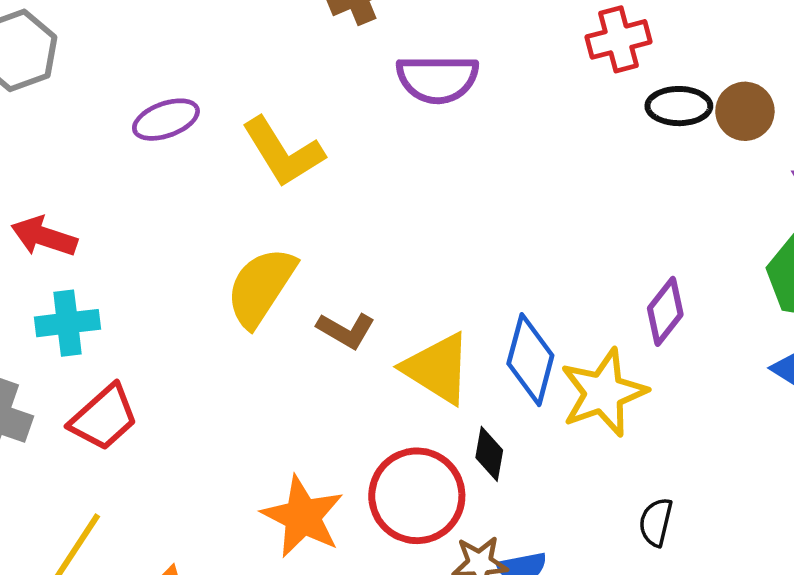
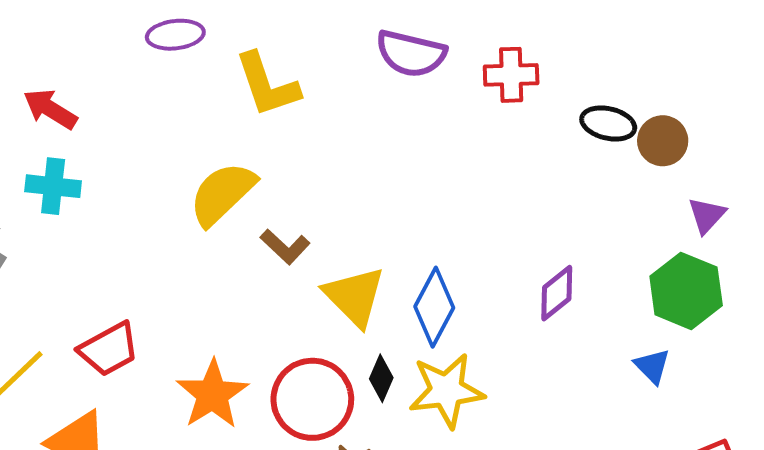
red cross: (618, 39) -> (511, 75), moved
yellow star: (603, 393) -> (447, 391), moved
red trapezoid: (104, 418) -> (109, 349), moved

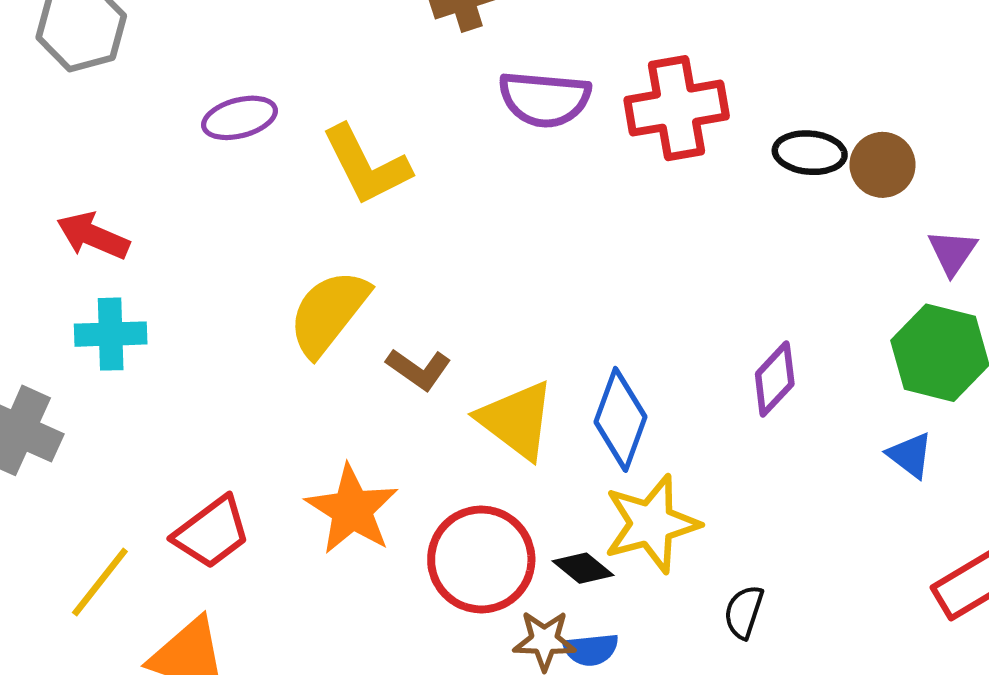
red cross: (511, 75) -> (677, 108), size x1.4
black diamond: (381, 378) -> (583, 568), moved, turned -66
orange star: (212, 394) -> (352, 510), moved

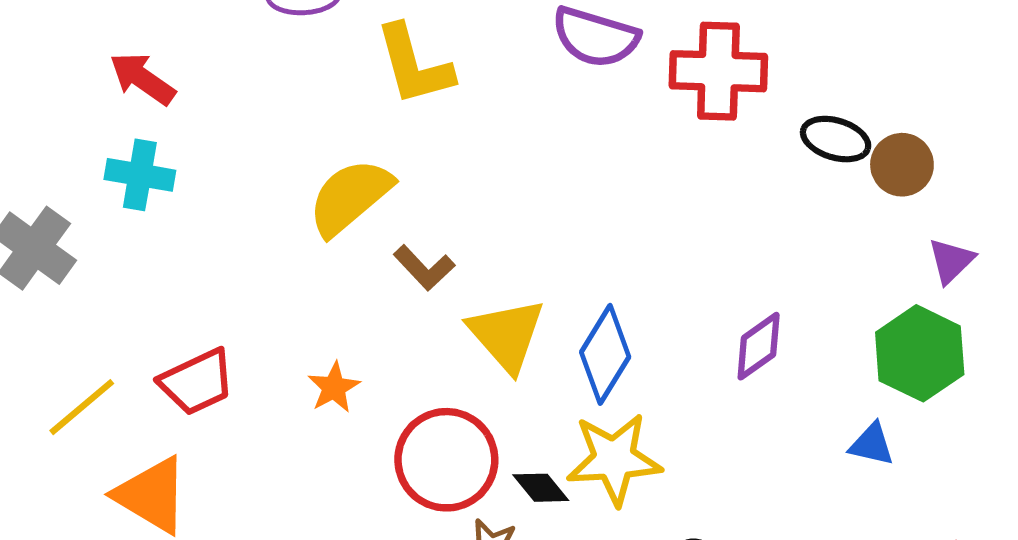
blue triangle: (910, 455) -> (872, 444), turned -36
orange star: (352, 510) -> (334, 387), size x0.6

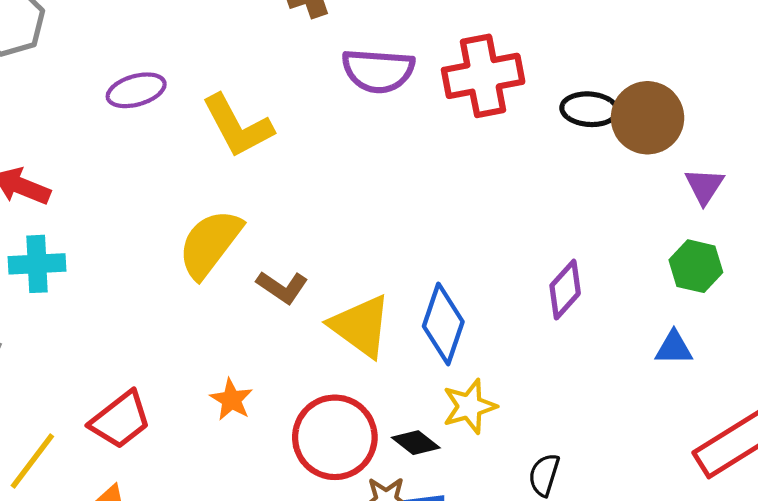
brown circle: (902, 165) -> (647, 118), size x1.4
green hexagon: (920, 353) -> (696, 266), size x0.7
yellow star: (614, 459) -> (469, 406), size x0.7

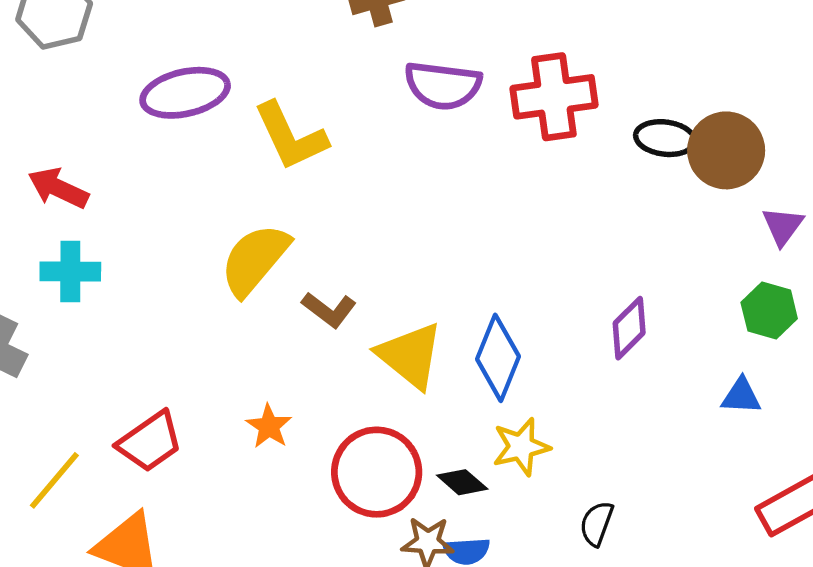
purple ellipse: (136, 90) -> (185, 93), size x1.4

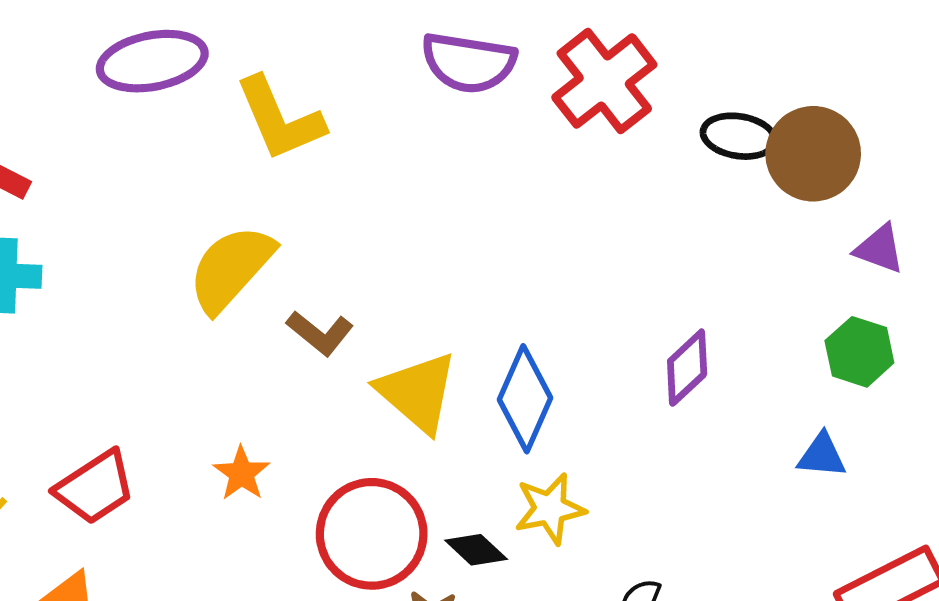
red cross: (554, 97) -> (604, 81), turned -32
purple triangle: (783, 226) -> (879, 249), turned -48

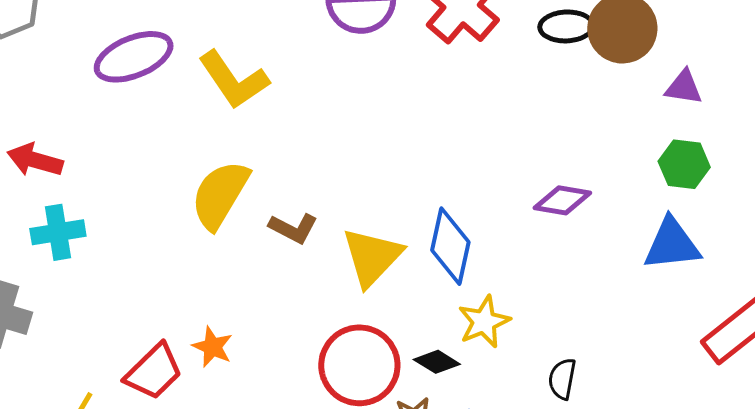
purple diamond: (687, 368) -> (562, 200), turned 64
yellow triangle: (417, 392) -> (372, 257), turned 44
blue triangle: (822, 455) -> (672, 244), size x1.6
orange star: (241, 473) -> (212, 347), moved

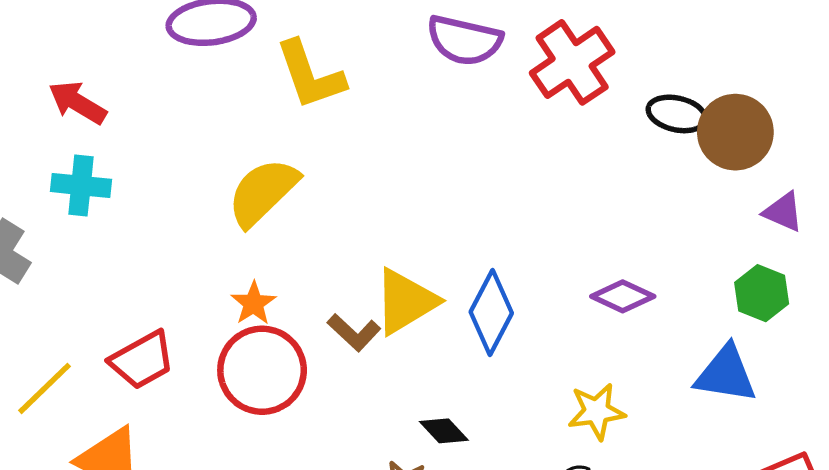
brown L-shape: (293, 228) -> (354, 332), moved
yellow star: (484, 322) -> (597, 411), moved
orange star: (212, 347) -> (254, 303), moved
red circle: (359, 365) -> (262, 370), moved

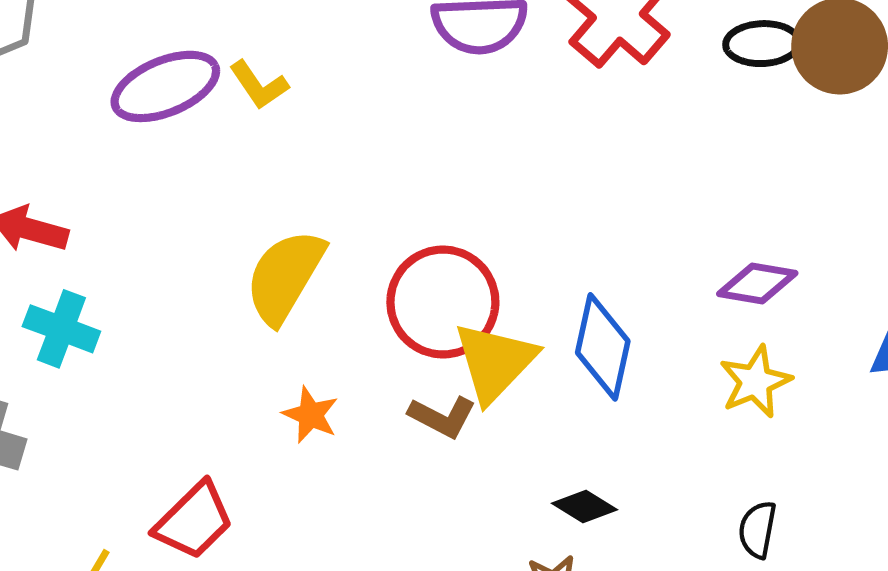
yellow L-shape: (310, 75) -> (259, 85), moved, size x0.6
cyan cross: (81, 185) -> (61, 329), turned 30
red circle: (262, 370) -> (443, 302), moved
yellow star: (597, 411) -> (755, 382), moved

